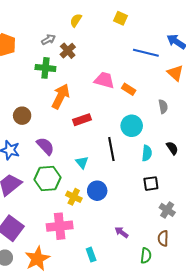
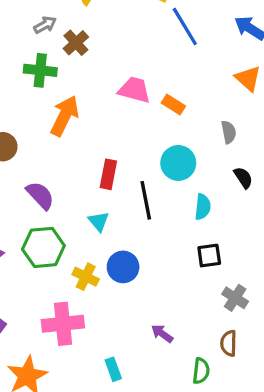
blue line: (146, 53) -> (185, 26), moved, turned 45
red rectangle: (82, 120) -> (108, 174), moved, turned -60
black semicircle: (172, 148) -> (243, 178), moved

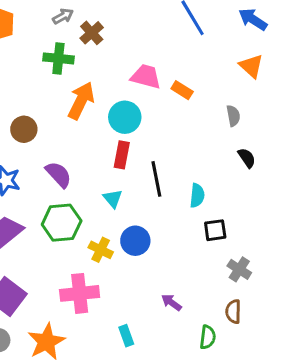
cyan circle: (178, 163) -> (125, 117), moved
cyan semicircle: (203, 207) -> (197, 196), moved

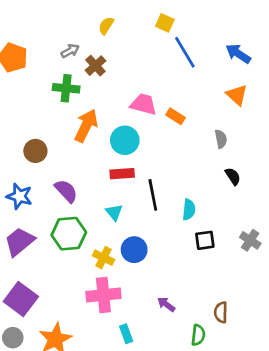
red rectangle: (122, 155) -> (122, 174), turned 75
gray cross: (239, 269) -> (250, 240), moved
pink cross: (80, 293) -> (103, 295), moved

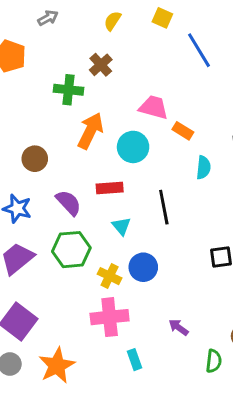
yellow square: (165, 23) -> (162, 18), moved
gray arrow: (70, 51) -> (48, 18), moved
orange rectangle: (175, 116) -> (183, 131), moved
red rectangle: (122, 174) -> (110, 188), moved
cyan semicircle: (189, 210) -> (203, 167), moved

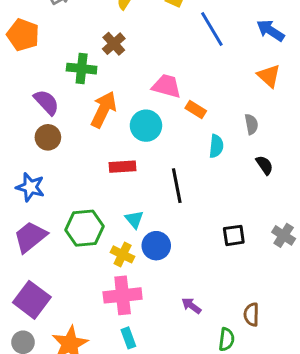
purple semicircle: (68, 203) -> (46, 102), moved
cyan triangle: (121, 226) -> (134, 219), moved
cyan rectangle: (134, 360) -> (128, 338), moved

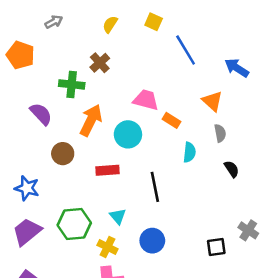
blue arrow: (270, 30) -> (237, 68), moved
orange triangle: (269, 76) -> (212, 101), moved
brown circle: (48, 137) -> (63, 154), moved
black square: (234, 235) -> (216, 247), moved
blue circle: (156, 246) -> (152, 241), moved

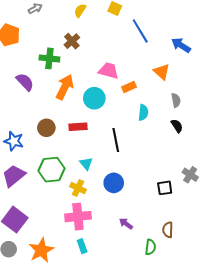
orange rectangle: (171, 120) -> (129, 87), turned -56
gray semicircle: (220, 133) -> (176, 100), moved
brown circle: (63, 154) -> (46, 128), moved

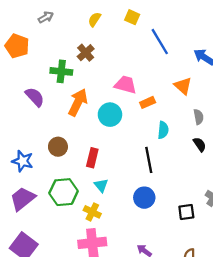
red rectangle: (78, 127) -> (92, 158), moved, turned -72
black line: (116, 140) -> (149, 160), moved
blue circle: (114, 183) -> (144, 198), moved

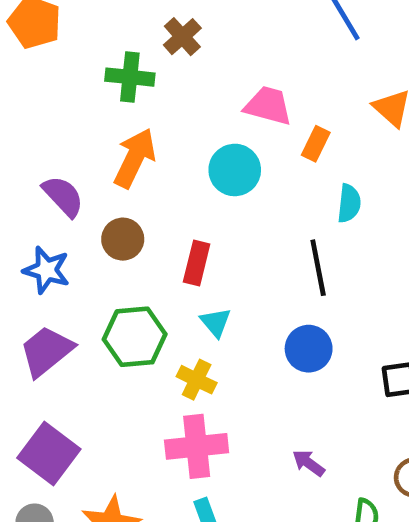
purple semicircle: (35, 97) -> (63, 196), moved
orange arrow: (78, 102) -> (135, 158), moved
orange rectangle: (148, 102) -> (316, 144), turned -40

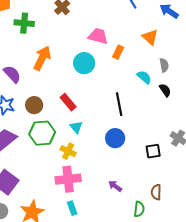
green cross: (130, 77) -> (24, 23), moved
cyan semicircle: (349, 203) -> (144, 77), moved, turned -56
brown circle: (123, 239) -> (34, 105), moved
red rectangle: (197, 263) -> (68, 102), turned -54

